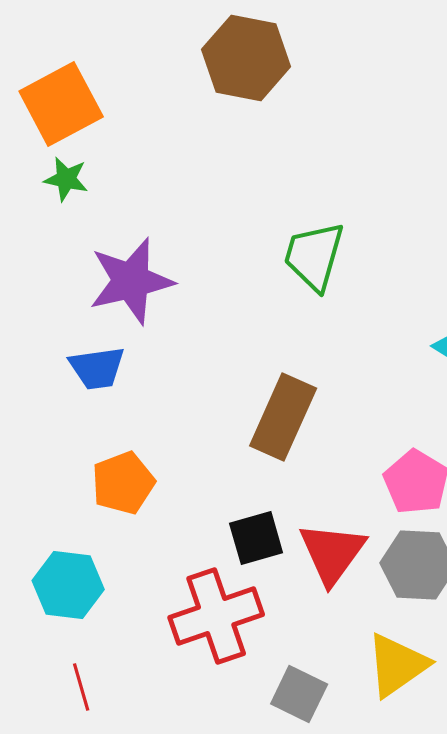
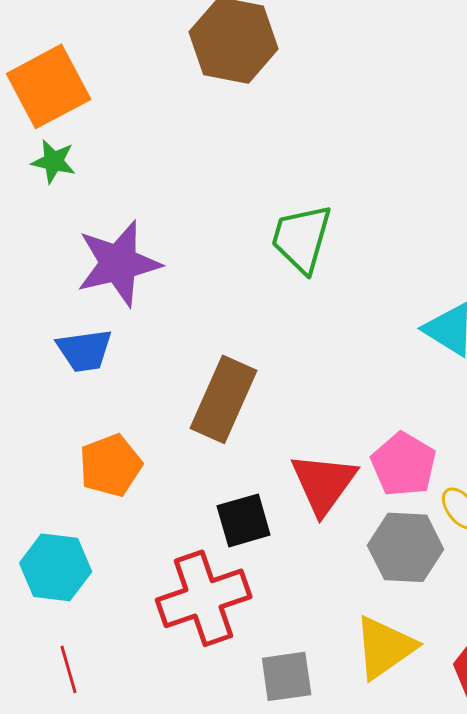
brown rectangle: (283, 417) -> (224, 399), moved
red triangle: (332, 553) -> (324, 483), moved
gray square: (299, 694) -> (287, 676), turned -34

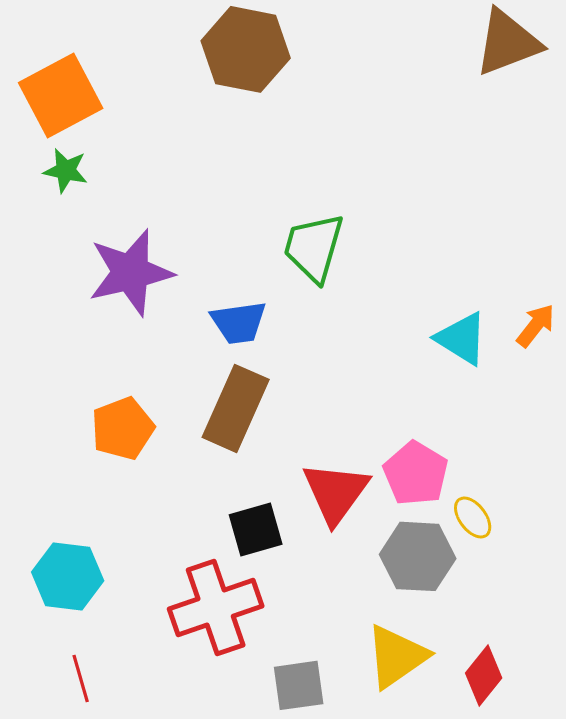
blue trapezoid: (85, 350) -> (239, 322), moved
orange pentagon: (111, 465) -> (123, 428), moved

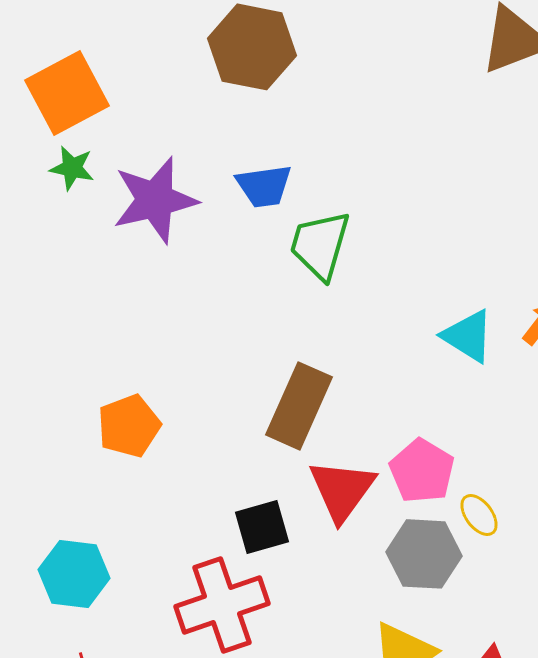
purple star: (131, 272) -> (155, 200), moved
blue trapezoid: (239, 322) -> (264, 186), moved
brown rectangle: (236, 408) -> (299, 406), moved

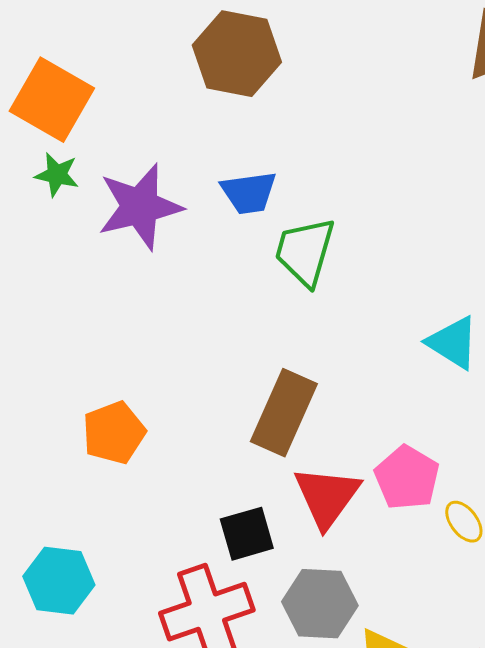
orange square: (67, 93) -> (52, 100), turned -32
gray hexagon: (424, 554) -> (320, 604), moved

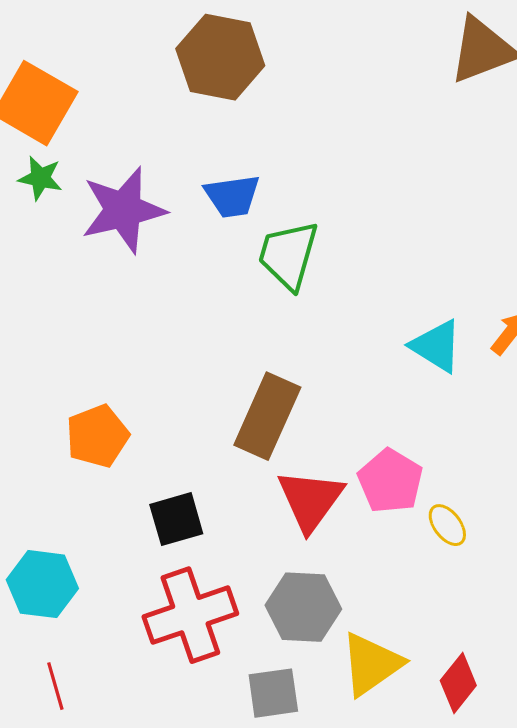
black square: (247, 534) -> (176, 519), moved

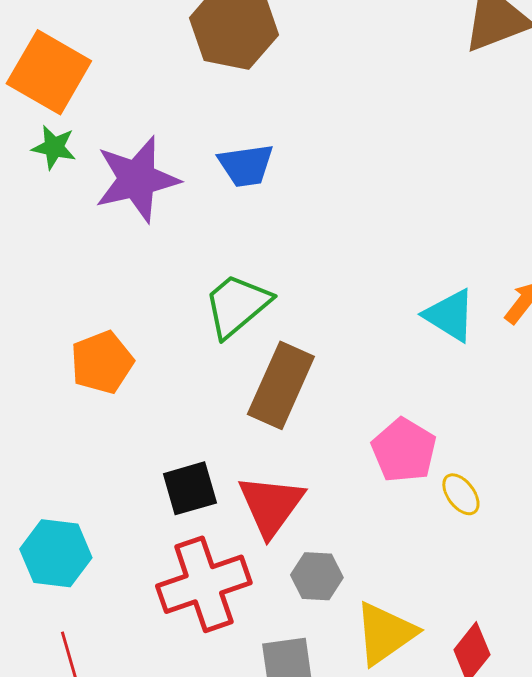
green trapezoid: (288, 255) -> (237, 305), moved, turned 34
orange pentagon: (97, 436) -> (102, 362), moved
red triangle: (310, 500) -> (271, 505), moved
gray hexagon: (303, 607) -> (317, 576), size x0.7

